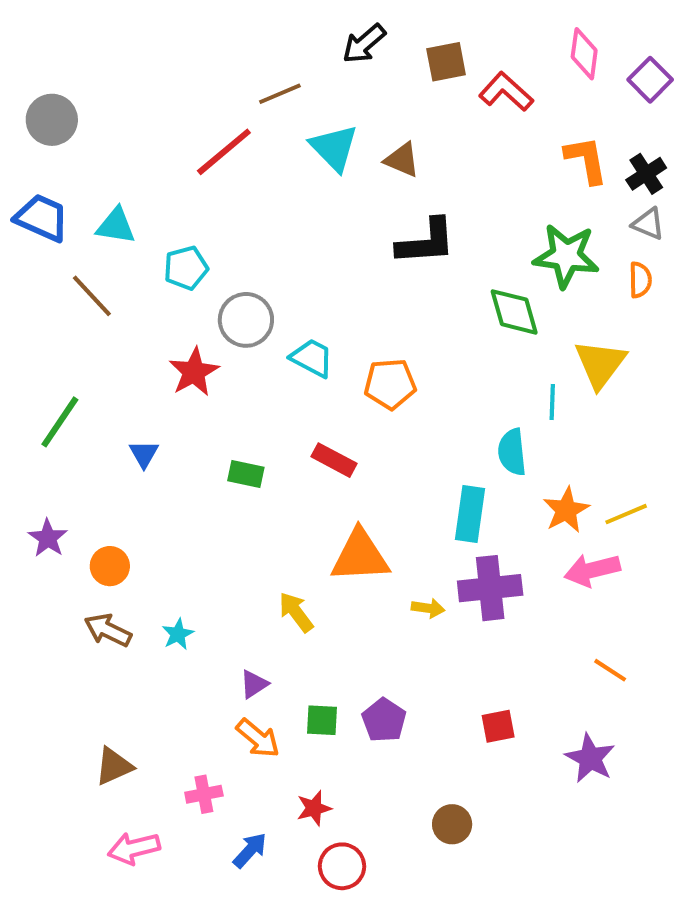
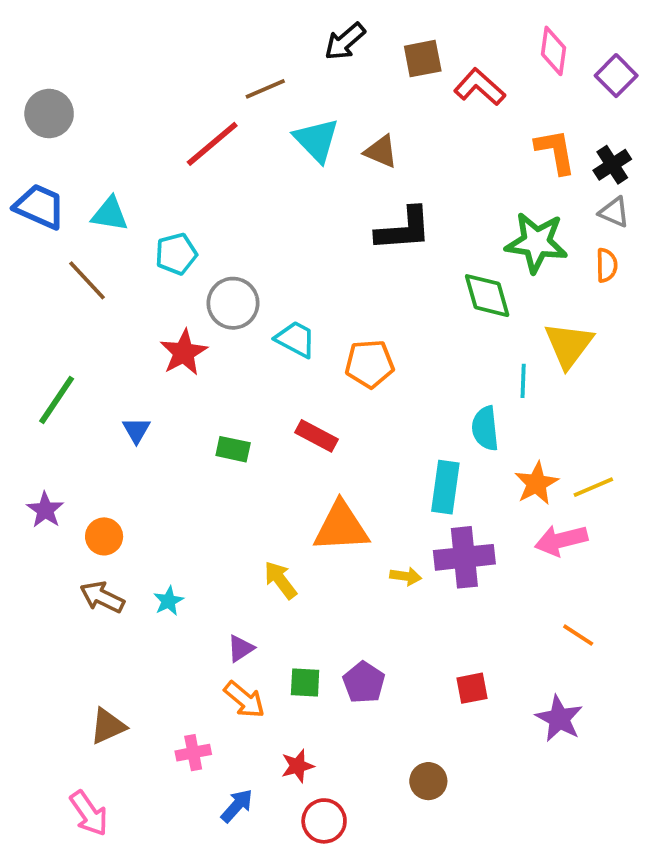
pink arrow: (134, 848) -> (89, 813), moved, turned -111

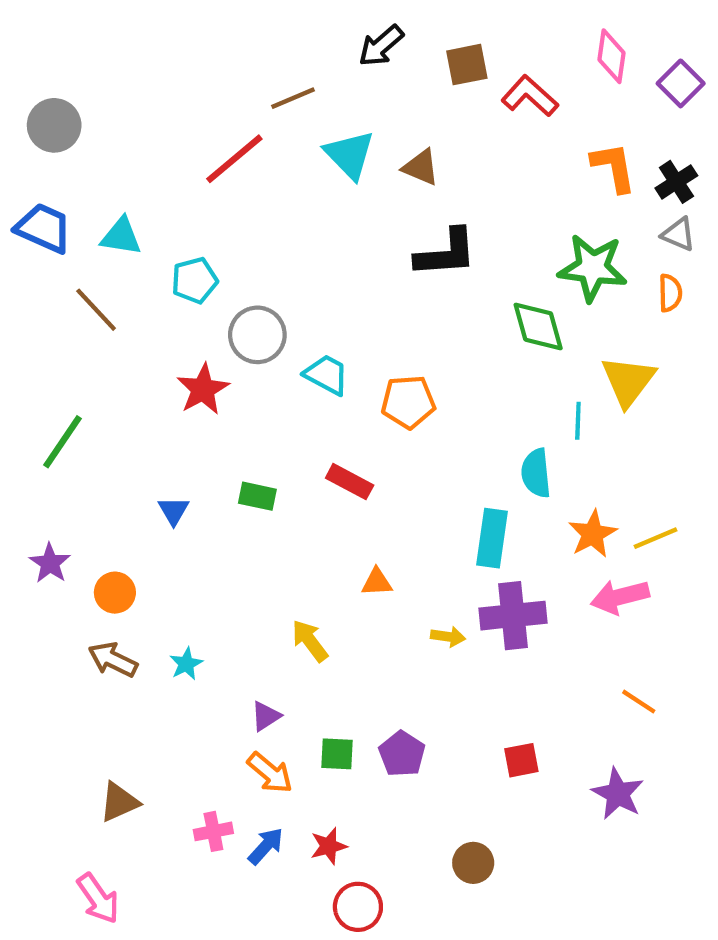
blue triangle: (136, 430) -> (174, 511), moved
orange triangle: (341, 527) -> (377, 582), size x0.5
blue arrow: (237, 806) -> (266, 846), moved

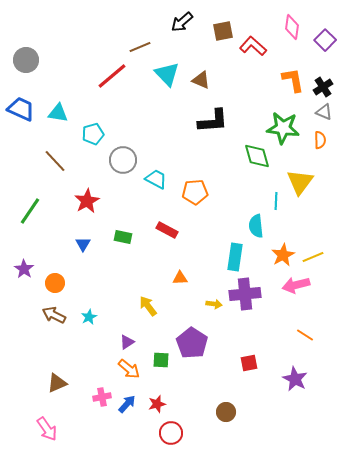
brown line: (96, 310) -> (55, 161), moved
red star: (203, 389) -> (87, 201), moved
purple pentagon: (402, 754) -> (192, 343), moved, size x1.4

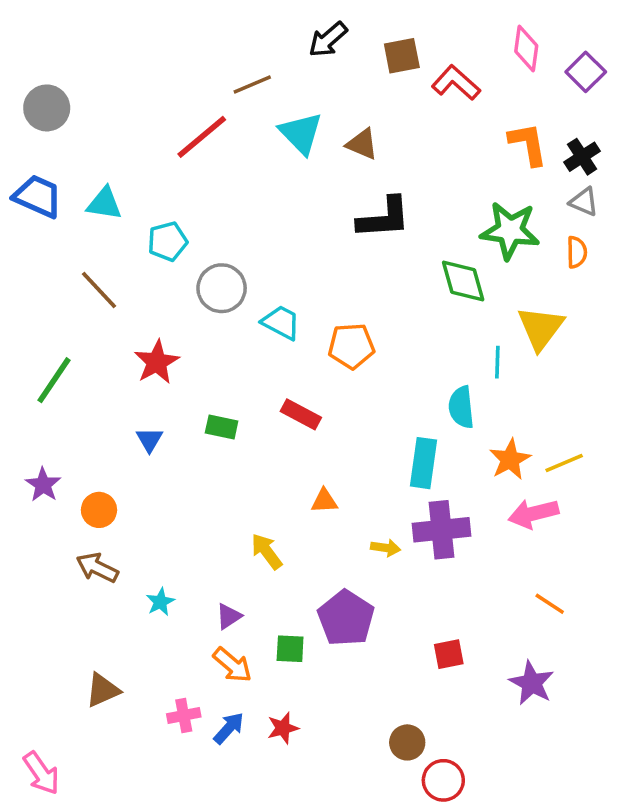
cyan star: (89, 317) -> (160, 602), moved
pink arrow: (47, 429) -> (41, 773), moved
red circle: (171, 433) -> (443, 780), moved

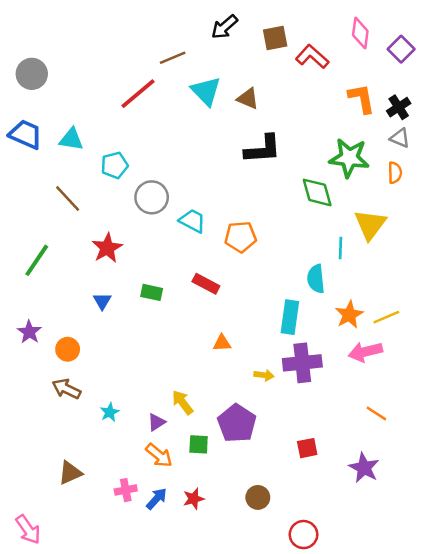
yellow arrow: (267, 551) -> (182, 402), moved
brown circle: (407, 742) -> (258, 497), moved

